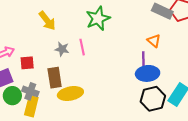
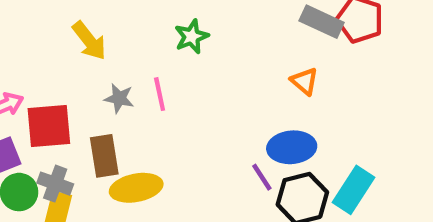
green star: (98, 19) -> (192, 37), size x0.7
purple line: (143, 59) -> (262, 177), moved, turned -32
red square: (27, 63) -> (49, 126), size x1.6

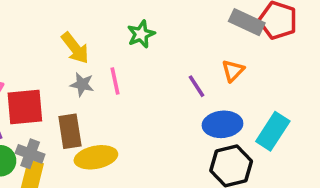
yellow arrow: (89, 41) -> (75, 48), moved
orange triangle: (304, 81) -> (233, 71), turned 35
purple line: (262, 177) -> (196, 86), moved
cyan rectangle: (353, 190) -> (273, 131), moved

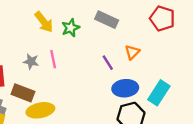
gray rectangle: (247, 22) -> (107, 20), moved
yellow arrow: (75, 48) -> (44, 22), moved
brown rectangle: (70, 131) -> (23, 93), turned -60

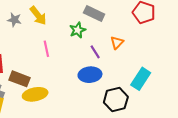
green star: (71, 28) -> (78, 30), moved
gray star: (31, 61) -> (14, 20), moved
blue ellipse: (125, 88) -> (90, 75), moved

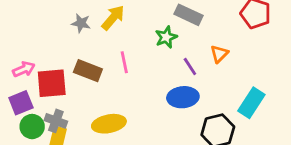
yellow arrow: (38, 16) -> (113, 18), turned -102
brown rectangle: (20, 79) -> (88, 71), moved

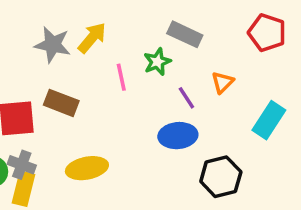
gray star: (81, 23) -> (53, 45), size x1.5
pink line: (124, 62) -> (121, 77), moved
cyan rectangle: (251, 103) -> (269, 120), moved

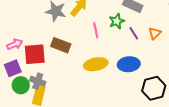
purple line: (186, 98) -> (134, 33), moved
yellow ellipse: (87, 168) -> (96, 64), moved

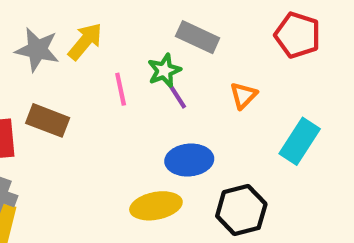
purple line: (134, 33) -> (177, 95), moved
yellow ellipse: (96, 64) -> (156, 206), moved

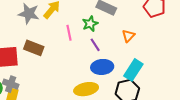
purple line: (177, 95) -> (95, 45), moved
cyan rectangle: (300, 141) -> (133, 70), moved

